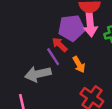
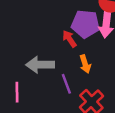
purple line: (53, 57) -> (66, 84), moved

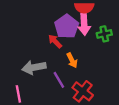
purple pentagon: (86, 24) -> (67, 26), turned -30

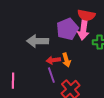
red arrow: (55, 41) -> (53, 60), moved, turned -64
gray arrow: (34, 67) -> (38, 41), moved

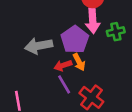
purple pentagon: (67, 29) -> (75, 40), moved

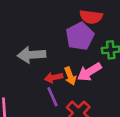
pink arrow: (93, 21) -> (89, 72), moved, turned 55
purple pentagon: (75, 40) -> (80, 36), moved

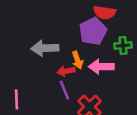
pink arrow: (89, 72) -> (101, 67), turned 30
orange arrow: (70, 76) -> (77, 60), moved

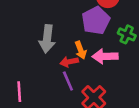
green cross: (123, 46) -> (127, 34), turned 30
gray arrow: (45, 48) -> (47, 39), turned -80

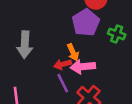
gray arrow: (47, 39) -> (25, 45), moved
pink arrow: (105, 56) -> (83, 67), moved

